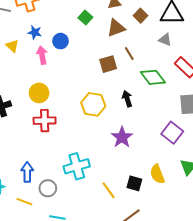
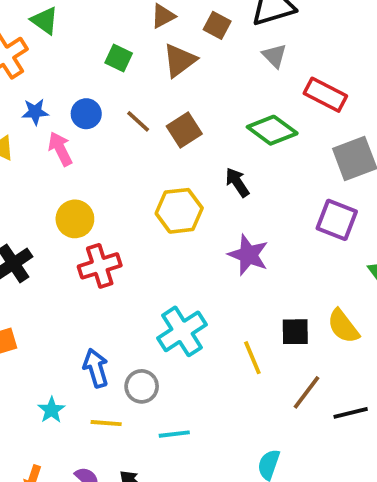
gray triangle: (165, 40) -> (274, 56), turned 40
brown line: (129, 53) -> (138, 121), moved
yellow semicircle: (157, 174) -> (343, 326), moved
yellow line: (109, 190) -> (252, 358), turned 30

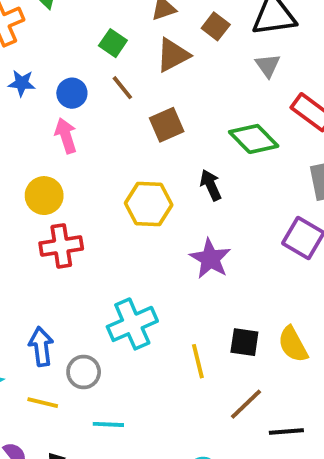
brown line: (138, 121) -> (122, 88), moved
pink arrow: (60, 149) -> (66, 136), moved

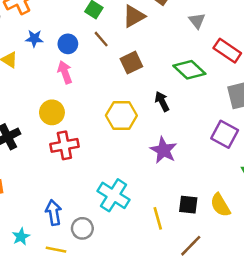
cyan cross: (132, 324) -> (113, 195), turned -32

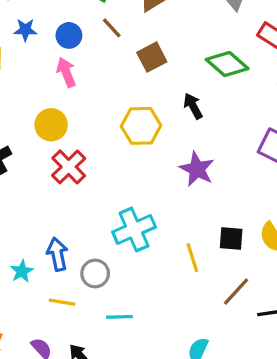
red cross: (64, 145) -> (69, 167), turned -32
cyan cross: (113, 195) -> (134, 229), turned 36
cyan star: (21, 237) -> (22, 271), moved

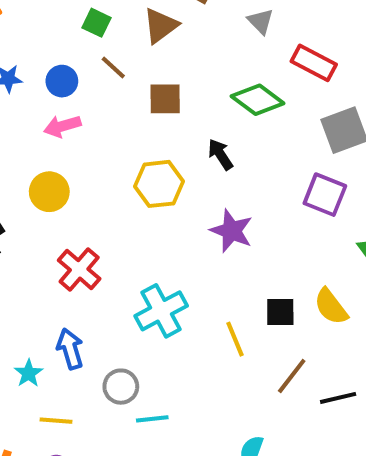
brown square: (152, 57) -> (165, 99), turned 32
pink arrow: (66, 72) -> (62, 126), turned -80
red cross: (69, 167) -> (79, 269), moved
gray circle: (95, 273) -> (121, 387), moved
yellow line: (62, 302) -> (56, 421), moved

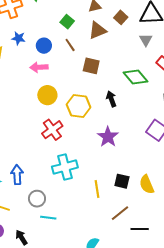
yellow circle: (49, 192) -> (47, 95), moved
red cross: (79, 269) -> (52, 130), moved

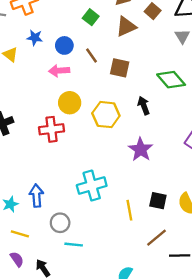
brown line: (70, 45) -> (91, 56), moved
red cross: (52, 130) -> (52, 129), moved, turned 30

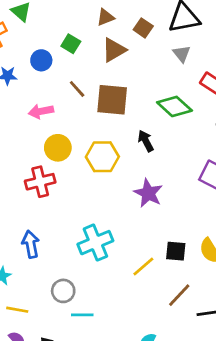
blue circle: (64, 45) -> (41, 60), moved
brown square: (120, 68) -> (112, 100), size x1.4
blue arrow: (36, 196) -> (31, 244), moved
yellow line: (129, 210) -> (143, 266), turned 66

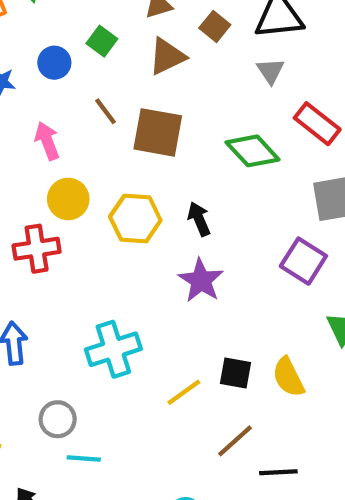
pink arrow: (41, 111) -> (47, 141), turned 75
black arrow: (146, 141) -> (199, 219), moved

